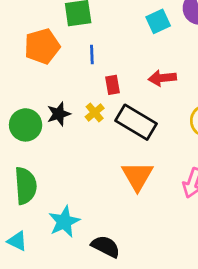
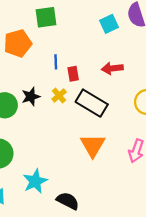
blue line: (92, 55) -> (56, 62), moved

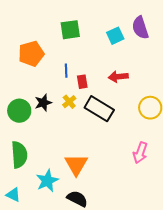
green square: (46, 17) -> (70, 30), moved
orange triangle: (93, 145) -> (76, 165), moved

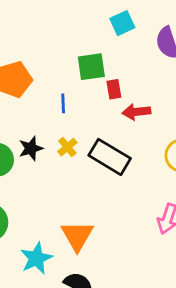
green square: (70, 30) -> (91, 67), moved
cyan square: (115, 36) -> (122, 23), moved
red rectangle: (82, 82) -> (114, 89), moved

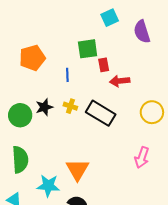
yellow cross: (67, 147) -> (70, 106), turned -32
cyan star: (36, 258) -> (48, 186), turned 30

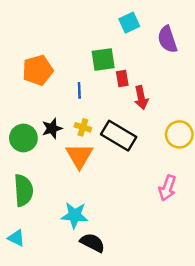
red arrow: (120, 81) -> (141, 98), turned -96
orange triangle: (77, 170) -> (79, 156), moved
cyan star: (48, 186) -> (75, 215), moved

